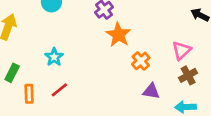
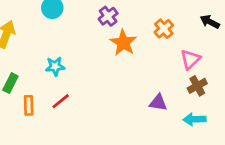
cyan star: (54, 57) -> (55, 66), turned 30
orange cross: (141, 61) -> (164, 29), moved

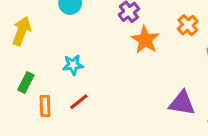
purple triangle: (158, 103) -> (182, 103), size x1.4

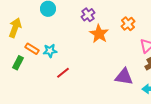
red line: (79, 102) -> (63, 73), moved
orange rectangle: (45, 106) -> (32, 49), moved, turned -56

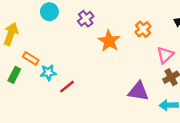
purple cross: (88, 15) -> (86, 19), moved
cyan star: (50, 51) -> (48, 73), moved

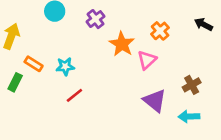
pink triangle: (165, 55) -> (147, 60), moved
cyan star: (48, 73) -> (65, 66), moved
purple triangle: (138, 91) -> (155, 101), turned 30

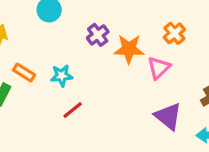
purple cross: (96, 19) -> (98, 35), moved
orange star: (122, 44) -> (129, 49), turned -30

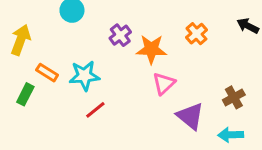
pink triangle: (159, 68) -> (164, 83), moved
cyan star: (62, 76) -> (84, 76), size x1.4

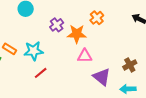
orange cross: (196, 34) -> (97, 18), moved
pink triangle: (164, 83) -> (85, 56), turned 42

